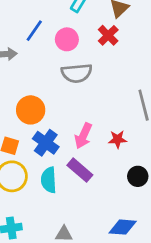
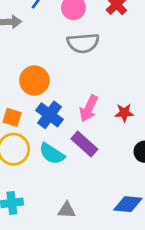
cyan semicircle: (49, 180) -> (52, 154), turned -55

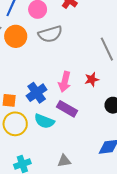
orange circle: (34, 80) -> (16, 36), moved
blue cross: (50, 115) -> (37, 93), turned 30

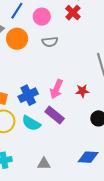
gray semicircle: (50, 34) -> (50, 42), size x0.7

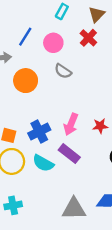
orange circle: (17, 39) -> (26, 81), moved
gray semicircle: (50, 42) -> (63, 71), turned 42
gray triangle: (44, 164) -> (74, 209), moved, size x1.6

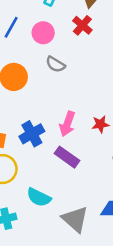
cyan semicircle: (43, 163) -> (39, 197), moved
gray triangle: (74, 209) -> (75, 219), turned 45

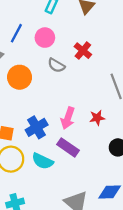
red cross: (82, 25) -> (83, 51), moved
cyan semicircle: (39, 197) -> (43, 161), moved

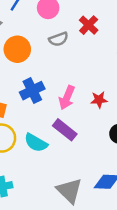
gray semicircle: (56, 65) -> (58, 39), turned -54
blue cross: (37, 127) -> (32, 91), moved

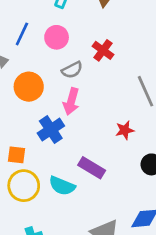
pink arrow: (67, 98) -> (71, 101), moved

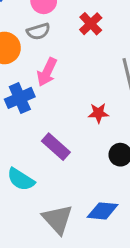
gray semicircle: (72, 70) -> (38, 31), moved
cyan semicircle: (62, 186) -> (21, 179), moved

